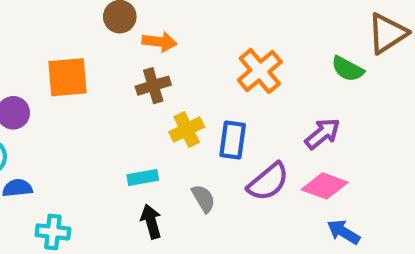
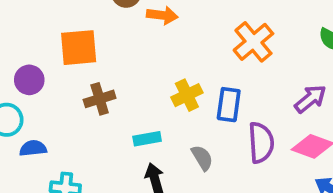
brown cross: (153, 86) -> (100, 99), moved
purple semicircle: (268, 182) -> (261, 143), turned -54

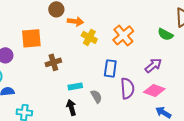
yellow cross: (187, 95) -> (89, 37), moved, turned -35
brown cross: (100, 99) -> (53, 62), moved
cyan rectangle: (147, 139) -> (75, 86), moved

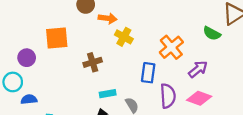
orange cross: (123, 35) -> (171, 47), moved
brown cross: (53, 62) -> (93, 62), moved

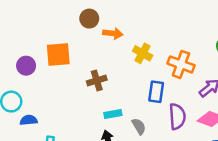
yellow cross: (124, 37) -> (143, 53), moved
orange cross: (171, 47) -> (181, 64), turned -30
purple circle: (27, 58) -> (26, 66), moved

